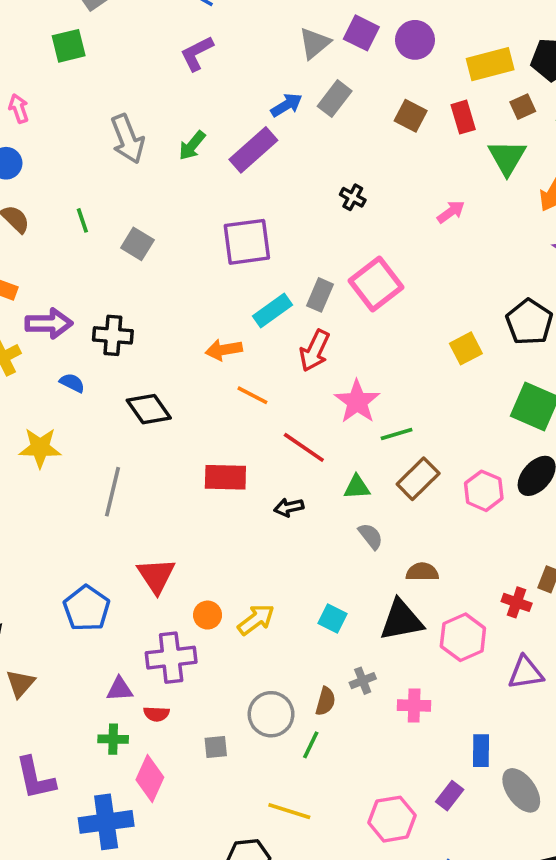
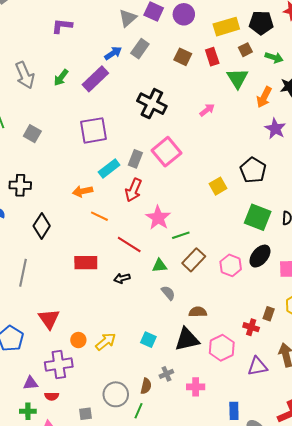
purple L-shape: (197, 53) -> (62, 26), turned 35
black cross: (353, 197) -> (152, 104), size x2.0
black diamond: (149, 409) -> (42, 226), turned 70

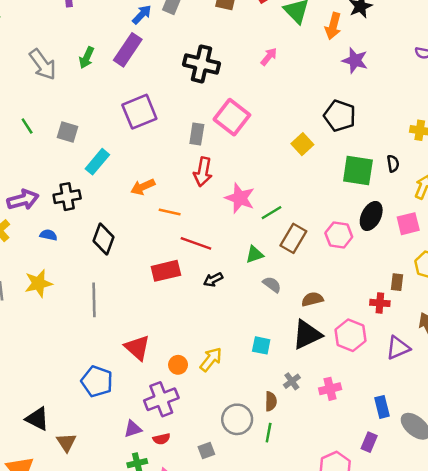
cyan rectangle: (109, 168) -> (97, 162), moved
red line: (129, 244) -> (196, 243), moved

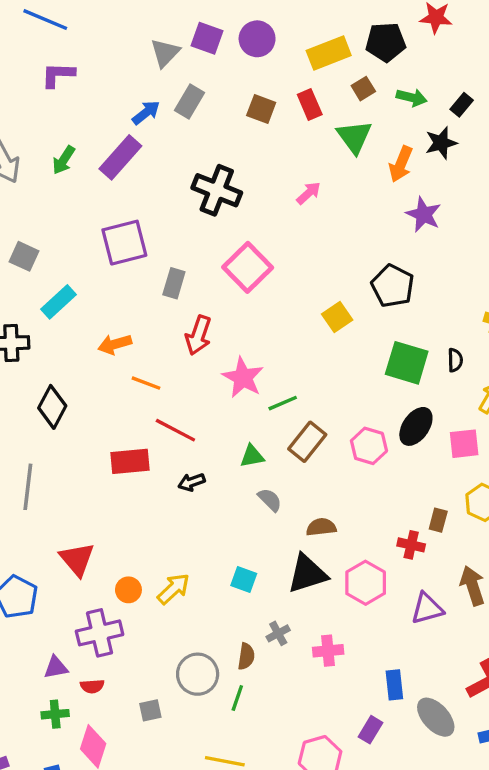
gray rectangle: (197, 134) -> (174, 283), moved

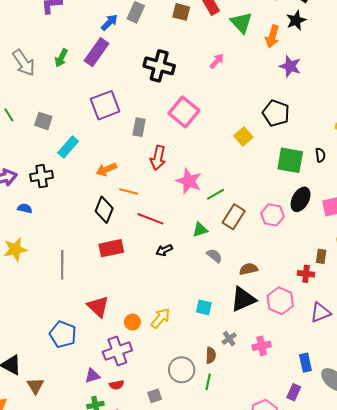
black diamond: (52, 407) -> (104, 210), moved
red rectangle: (130, 461) -> (111, 248), moved

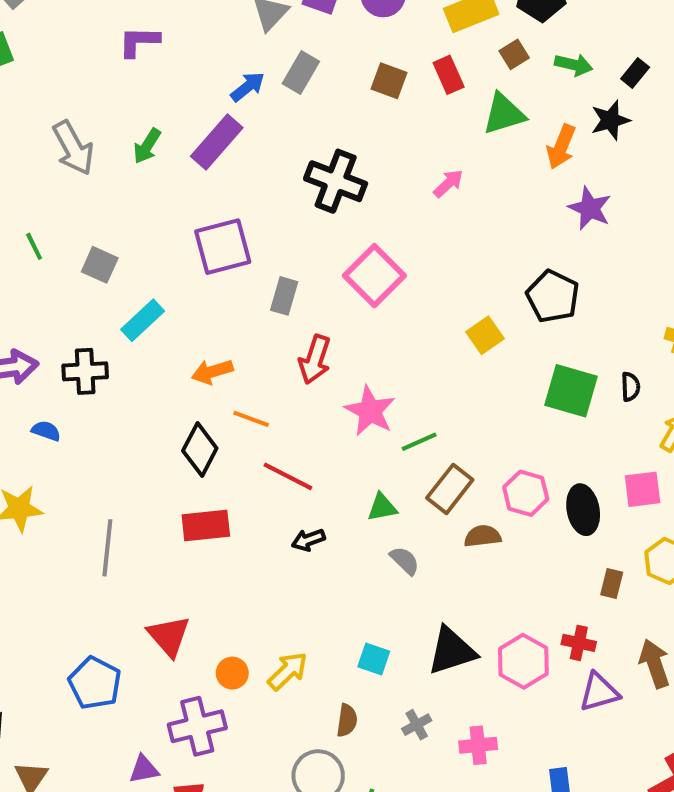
green triangle: (241, 23) -> (504, 114), turned 50
black ellipse: (301, 199) -> (583, 510), moved, turned -45
brown semicircle: (248, 269) -> (483, 536), moved
red cross: (306, 274) -> (579, 643), moved
brown semicircle: (211, 355) -> (347, 720), moved

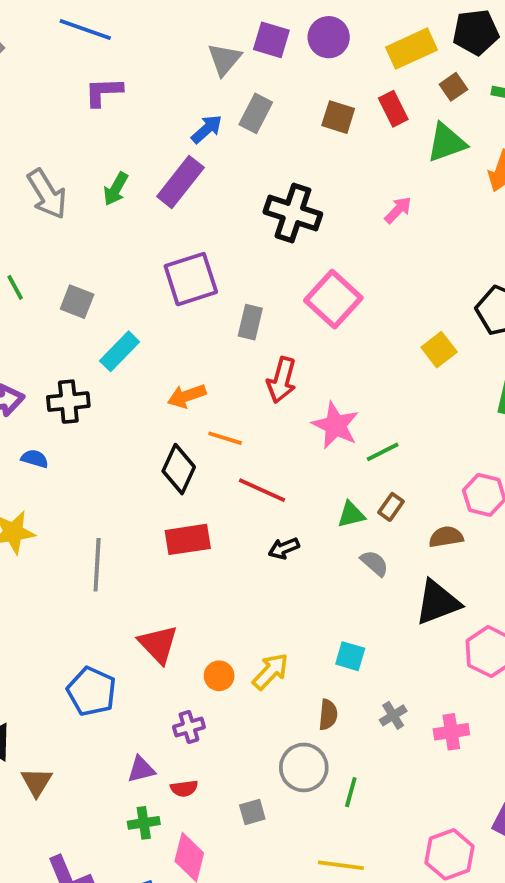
brown rectangle: (450, 489) -> (391, 507), moved, size x0.6
black triangle: (452, 651) -> (438, 602), moved
purple cross: (197, 726) -> (189, 727), size x0.6

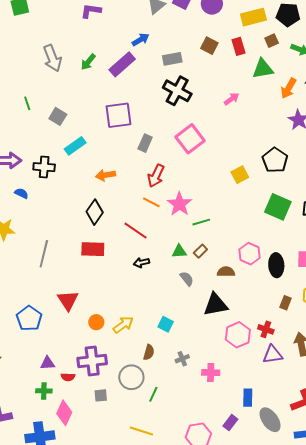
gray rectangle: (256, 113) -> (172, 59), moved, turned 42
orange line: (225, 438) -> (151, 202), moved
purple cross: (189, 727) -> (92, 361), moved, size x1.8

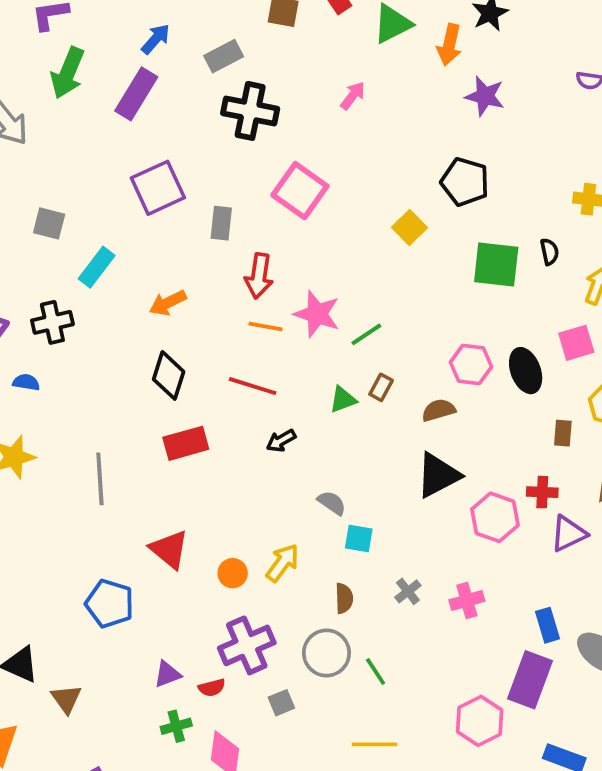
green arrow: (88, 62) -> (68, 73), moved, size x1.5
gray semicircle: (187, 279) -> (332, 503), moved
green line: (153, 394) -> (376, 671), turned -42
purple rectangle: (230, 423) -> (530, 680), size x1.8

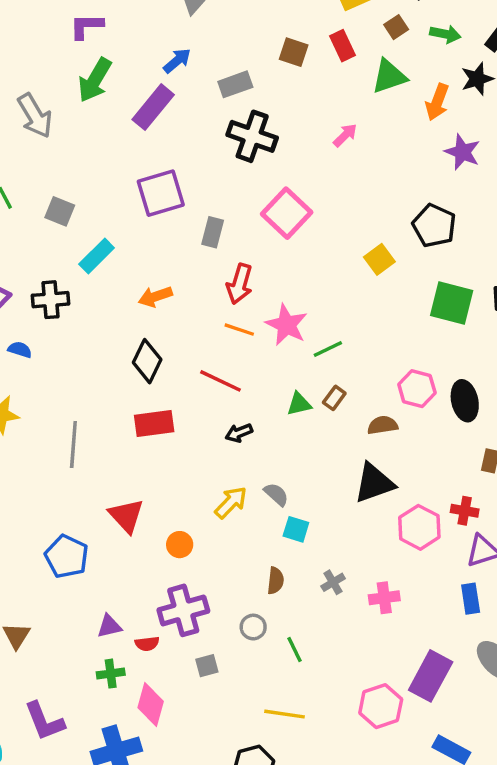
yellow arrow: (283, 563) -> (231, 502), moved
blue rectangle: (548, 625) -> (471, 599), moved
gray circle: (326, 653) -> (253, 627), size x0.6

